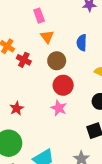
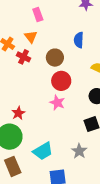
orange triangle: (47, 37) -> (31, 37), moved
red star: (17, 108) -> (18, 113), moved

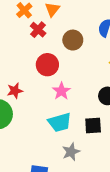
red circle: (61, 81) -> (47, 65), moved
cyan trapezoid: (43, 151) -> (60, 122), moved

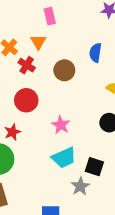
red circle: (47, 65) -> (26, 100), moved
black square: (93, 126) -> (94, 167), moved, turned 30

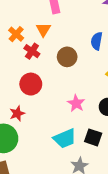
pink star: (61, 125) -> (76, 103), moved
black square: (94, 167) -> (93, 137), moved

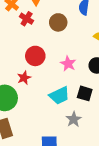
red circle: (31, 84) -> (35, 56), moved
red star: (17, 113) -> (24, 78), moved

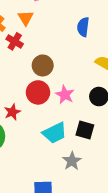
brown circle: (58, 22) -> (43, 65), moved
red circle: (35, 56) -> (38, 92), moved

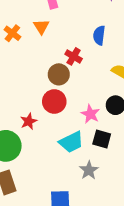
red cross: (15, 41) -> (74, 56), moved
pink star: (65, 95) -> (90, 114), moved

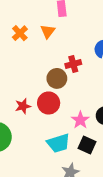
red cross: (74, 56) -> (73, 64), turned 35
red star: (29, 121) -> (23, 106), moved

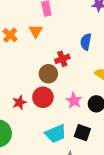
pink star: (80, 120) -> (74, 101), moved

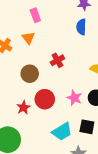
blue semicircle: (86, 42) -> (81, 27), moved
brown circle: (48, 74) -> (30, 74), moved

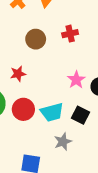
red circle: (45, 99) -> (23, 109), moved

